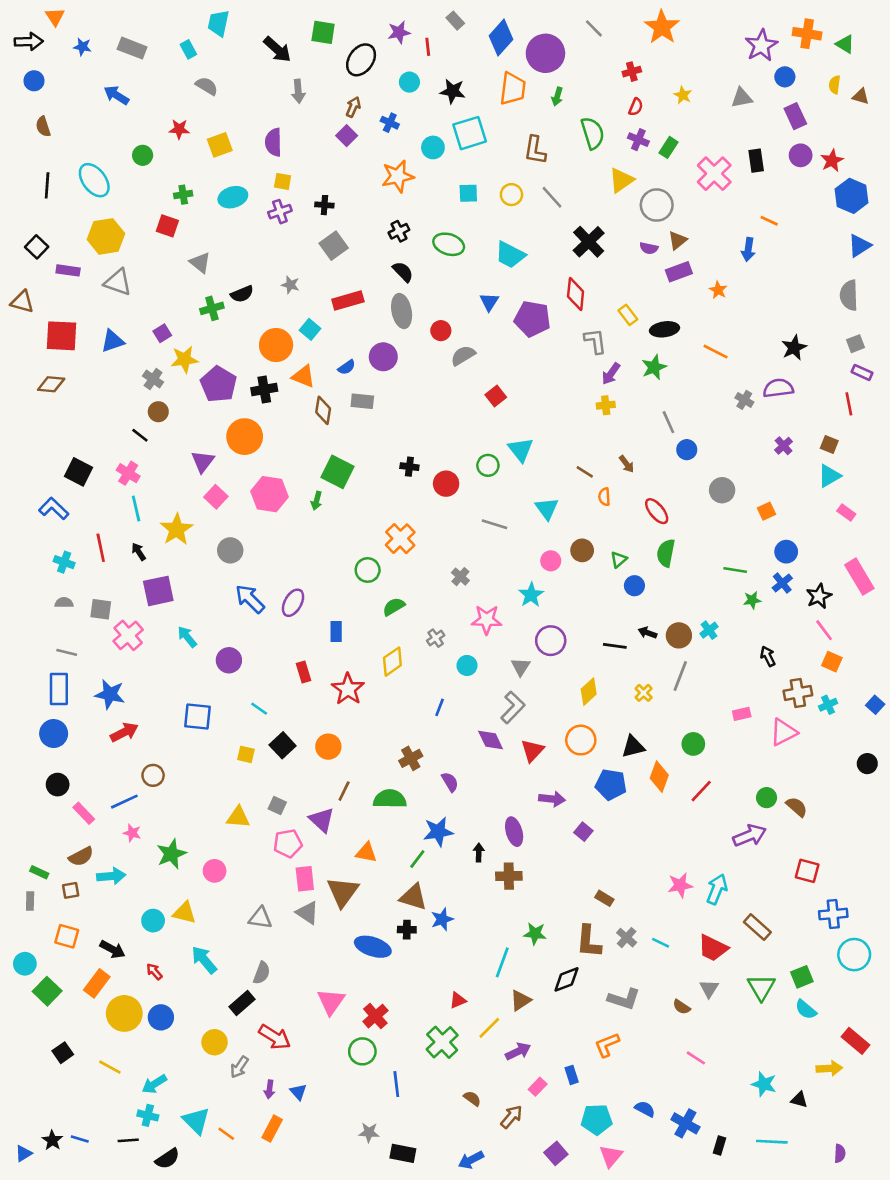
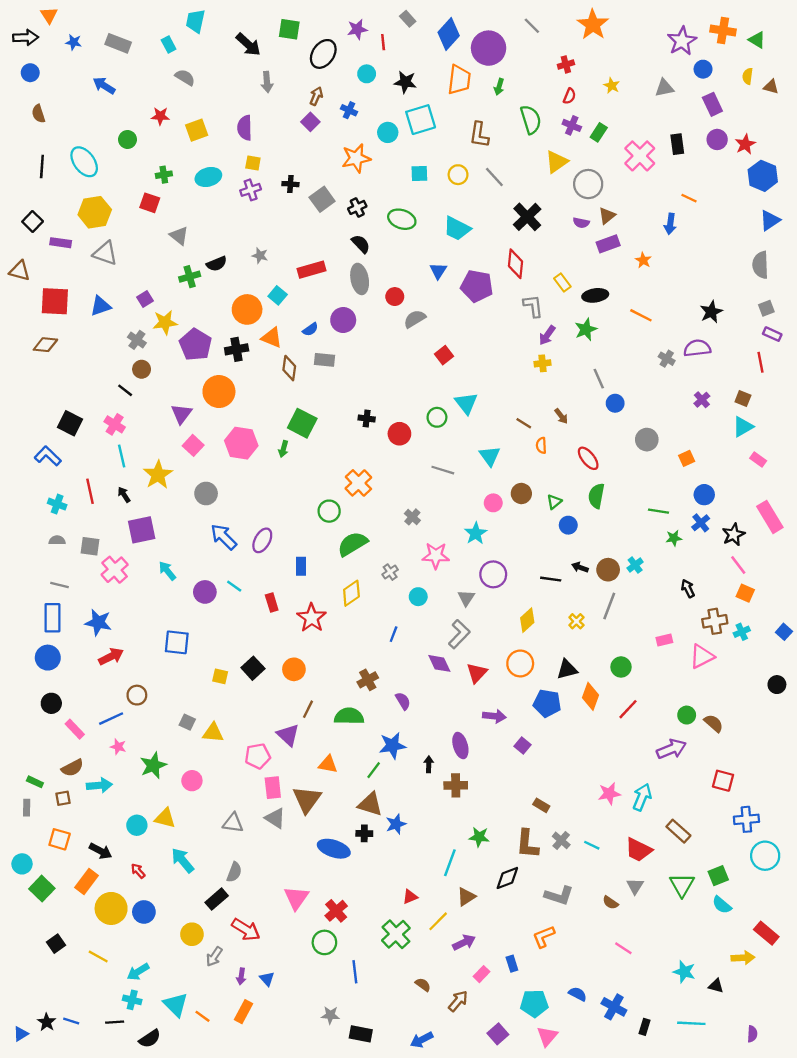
gray square: (334, 246) -> (322, 199), moved
green semicircle: (394, 607) -> (353, 544), size x1.5
cyan line: (259, 709) -> (234, 586), moved
gray square: (277, 805) -> (187, 722), moved

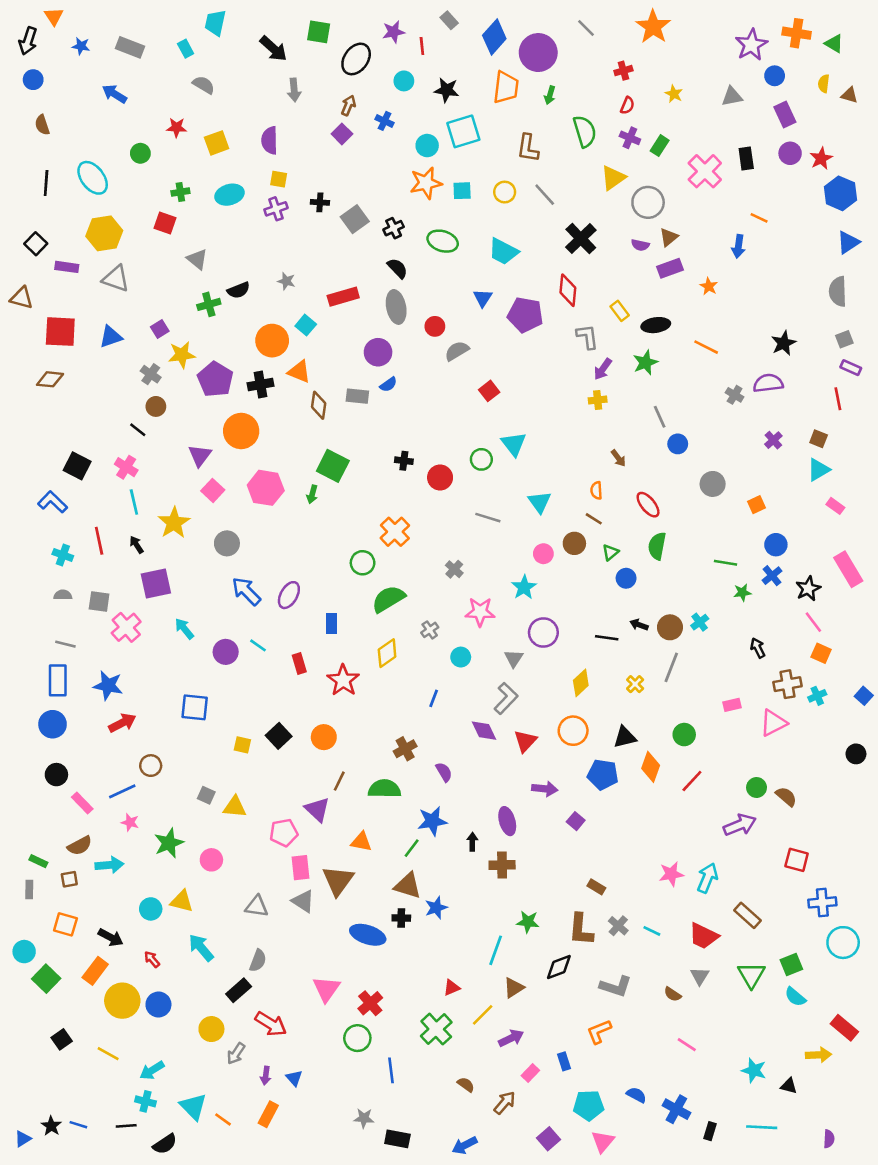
black arrow: (26, 38) -> (28, 41), turned 110
orange star: (356, 158) -> (426, 183), moved
blue semicircle: (310, 329) -> (388, 384), moved
brown line: (524, 423) -> (594, 519), moved

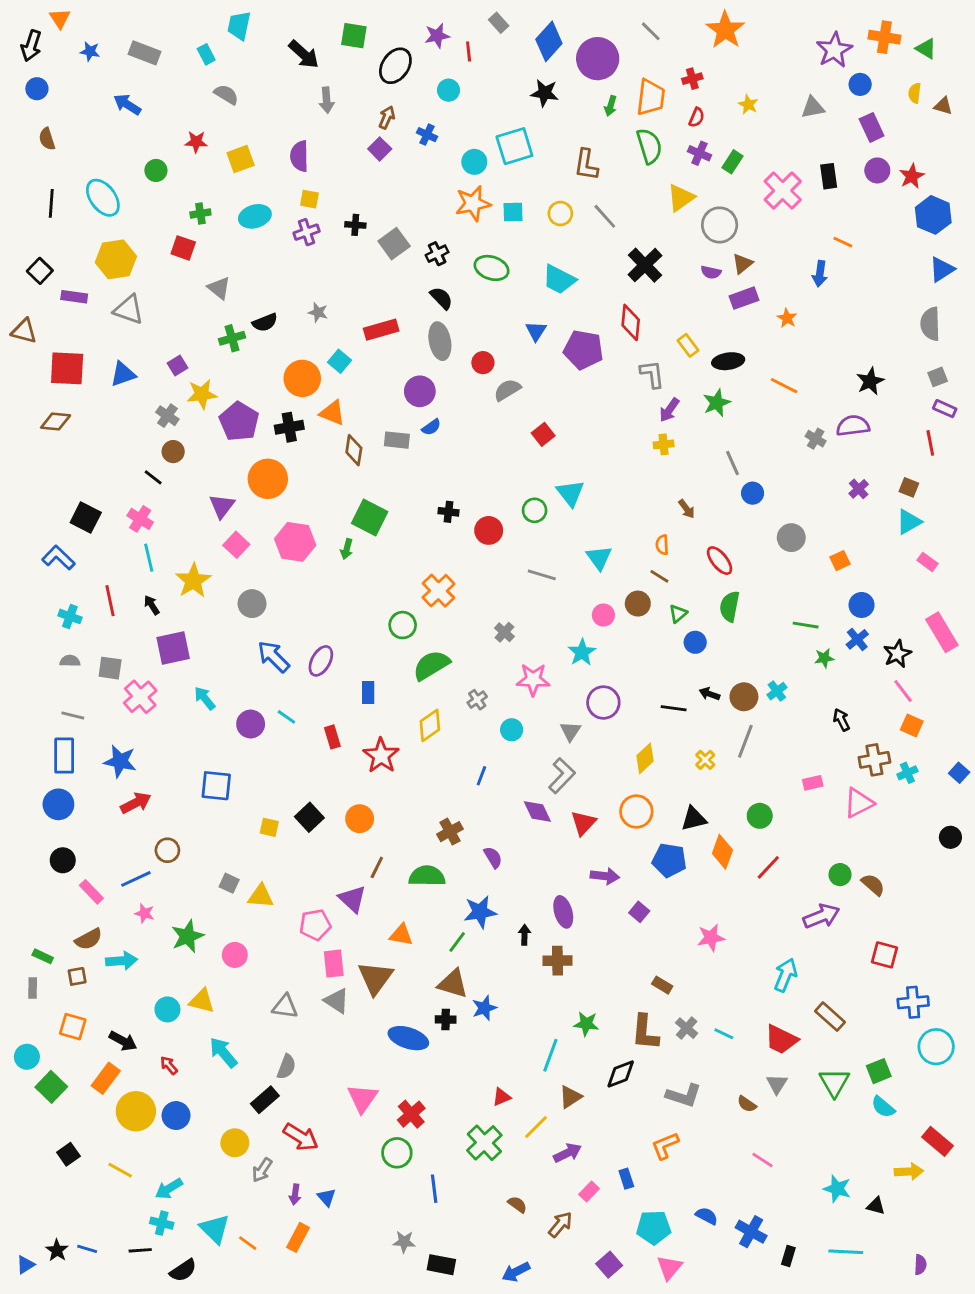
orange trapezoid: (506, 87) -> (651, 97), moved
black star: (447, 90) -> (545, 93), moved
pink star: (671, 874) -> (711, 938), moved

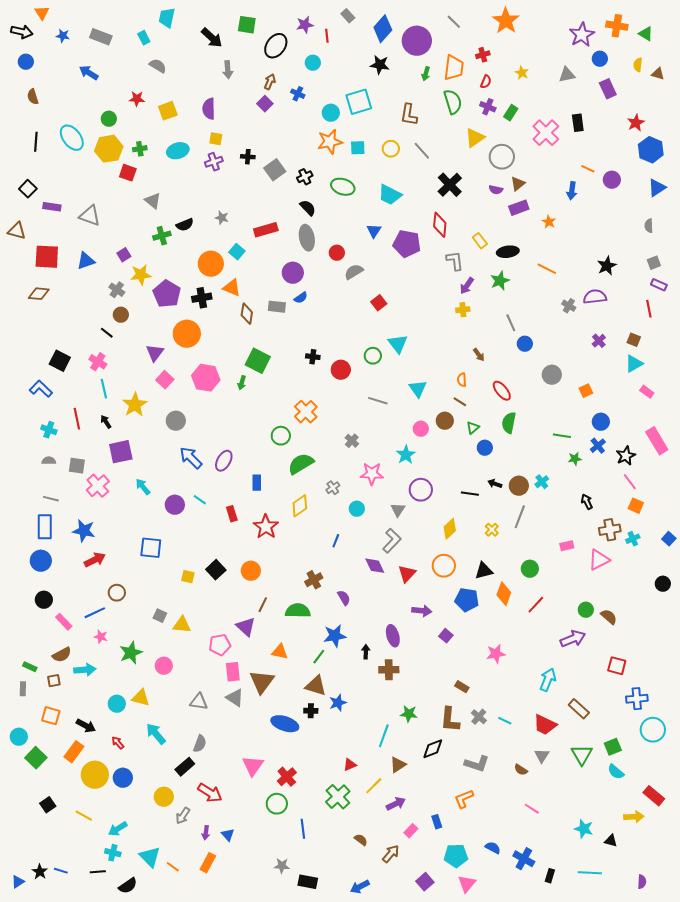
black arrow: (31, 46) -> (22, 32), turned -95
purple circle: (877, 170) -> (612, 180), moved
yellow hexagon: (116, 259) -> (109, 149), moved
gray semicircle: (930, 324) -> (649, 226), size x0.6

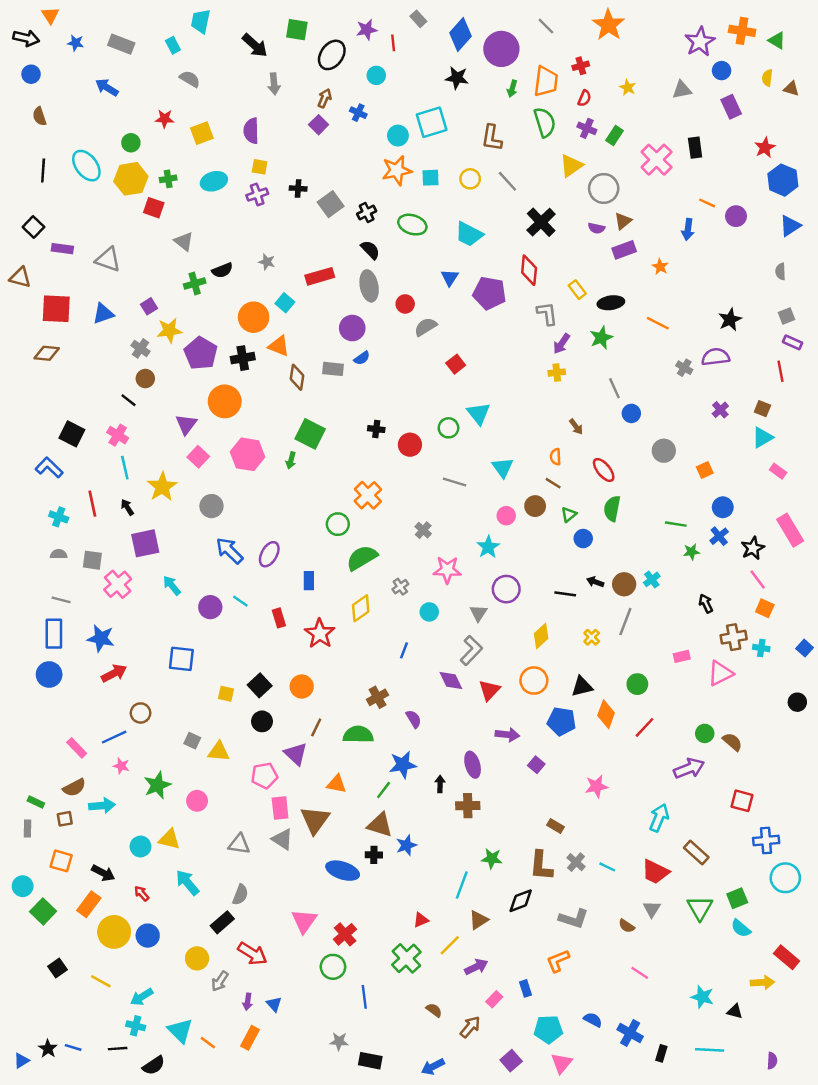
cyan cross: (633, 539) -> (761, 648), turned 32
black circle: (44, 600) -> (262, 721), moved

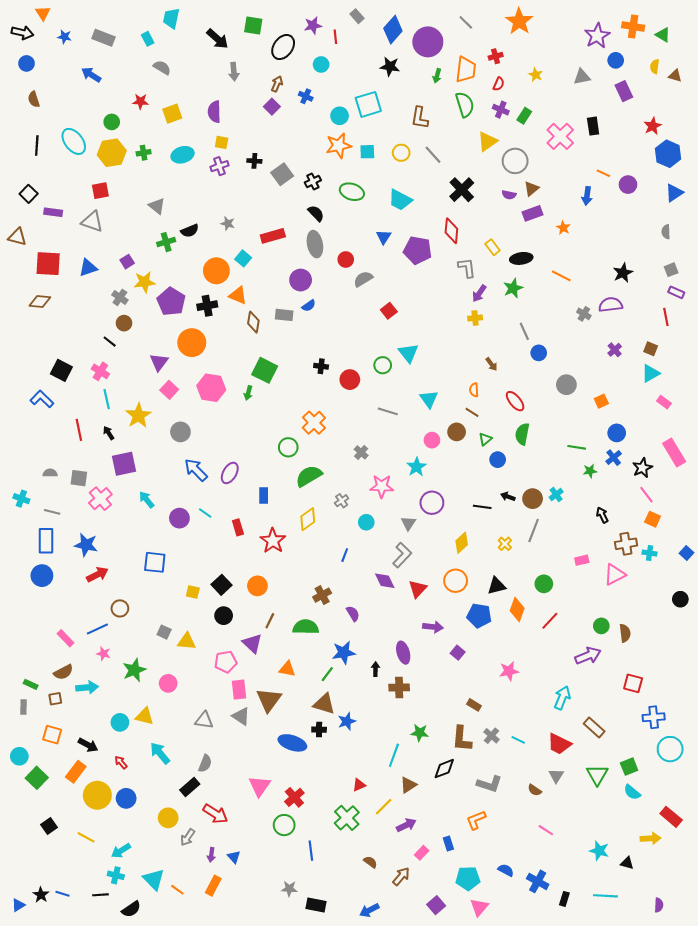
red square: (154, 208) -> (100, 191), moved, turned -30
cyan cross: (59, 517) -> (21, 499), moved
brown semicircle: (732, 742) -> (625, 633), turned 42

